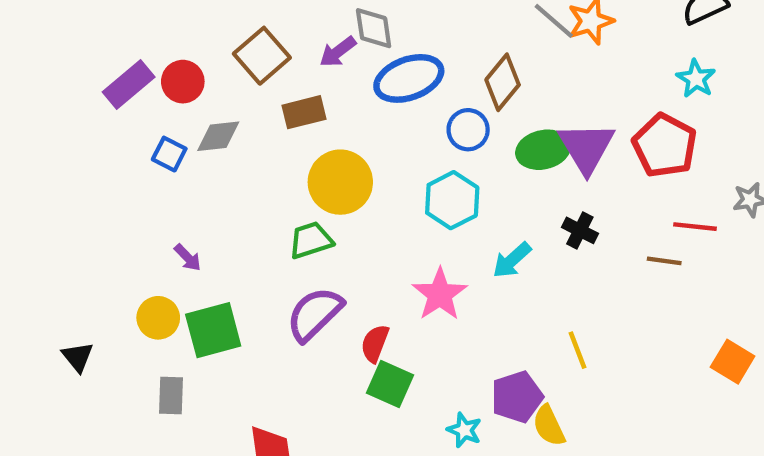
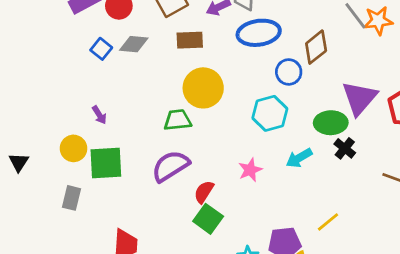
green ellipse: (543, 150) -> (331, 123), moved
pink star: (440, 294) -> (250, 170), size x0.7
yellow line: (578, 350) -> (328, 222), turned 60

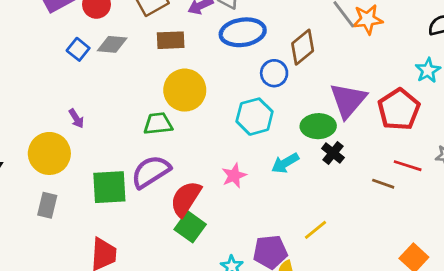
yellow circle: (74, 148) -> (49, 153), size x1.5
green square: (106, 163) -> (109, 187), moved
red semicircle: (204, 192) -> (186, 199), size x1.5

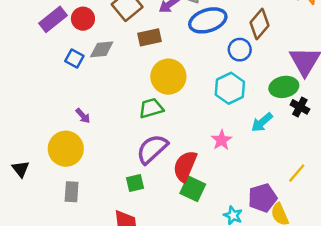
green square: (109, 187) -> (135, 183), moved, size x0.6

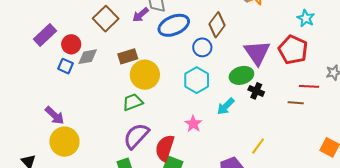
red circle: (83, 19) -> (71, 44), moved
brown rectangle: (149, 37) -> (128, 56), moved
purple arrow: (83, 116) -> (55, 115), moved, size x1.5

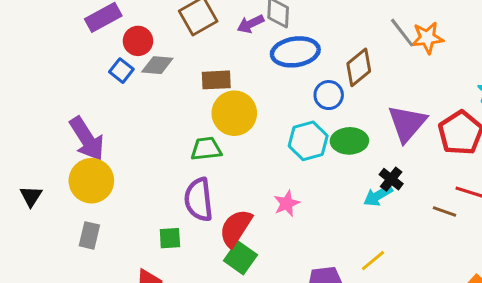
green ellipse: (241, 75) -> (349, 141), moved
cyan arrow: (226, 106) -> (378, 196), moved
purple arrow: (55, 115) -> (87, 139), size x1.4
purple semicircle: (136, 136) -> (199, 200), turned -64

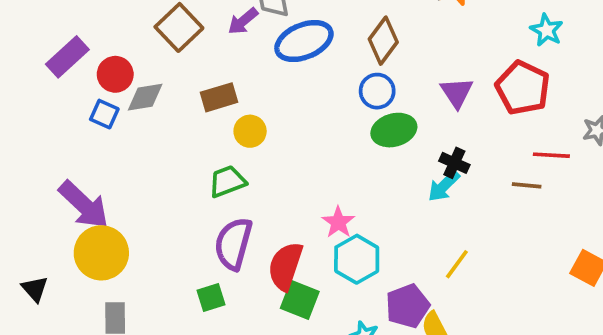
blue circle: (329, 95) -> (377, 91), moved
yellow circle: (234, 113) -> (250, 131), size x0.6
purple triangle: (407, 123) -> (457, 92), size x0.7
cyan hexagon: (308, 141) -> (357, 259), moved
purple semicircle: (199, 200) -> (233, 244), turned 36

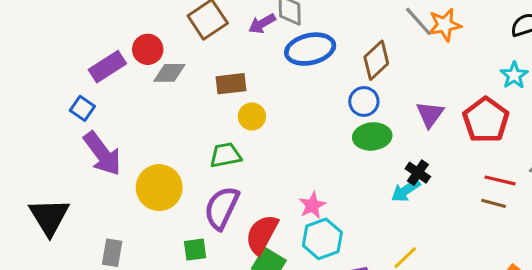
purple rectangle: (67, 57) -> (107, 67), moved
blue square: (104, 114) -> (82, 108), moved
brown line: (527, 185) -> (494, 203), moved
yellow circle: (101, 253) -> (159, 188), moved
black triangle: (35, 289) -> (49, 217), size x1.8

